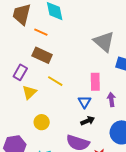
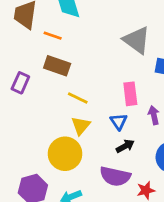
purple rectangle: (20, 72) -> (20, 83), moved
yellow triangle: (29, 92) -> (81, 126), moved
yellow circle: (42, 122) -> (65, 154), size x1.6

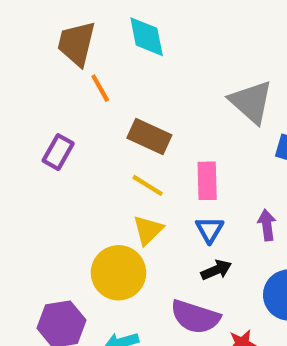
orange line: (53, 36) -> (100, 88), moved, turned 36
brown rectangle: (57, 66) -> (149, 137), moved
pink rectangle: (130, 94) -> (207, 181), moved

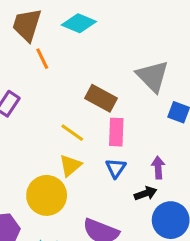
cyan diamond: (147, 37) -> (79, 23), turned -60
brown rectangle: (149, 137) -> (101, 98), moved
black arrow: (216, 270) -> (146, 193), moved

